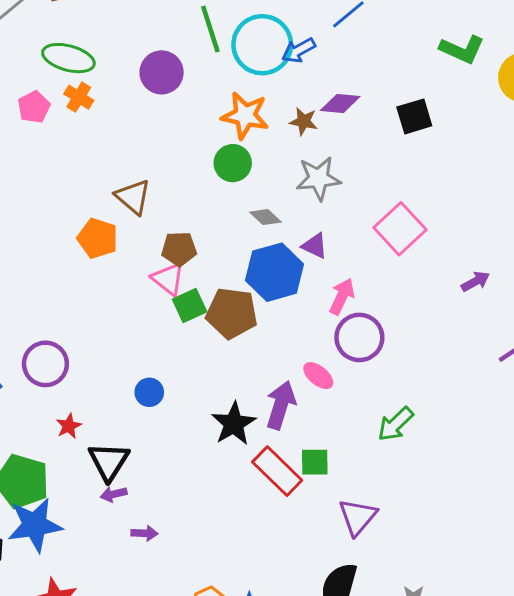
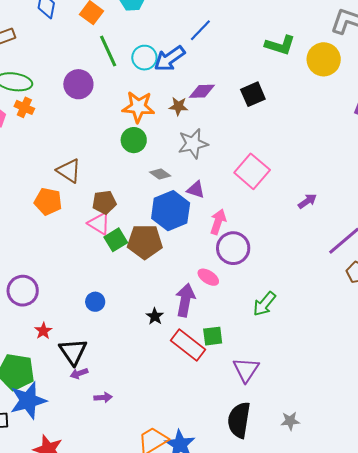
cyan circle: (262, 45) -> (144, 58), size x0.6
blue arrow: (299, 50) -> (169, 59), size x1.4
black star: (234, 424) -> (155, 316), size x0.6

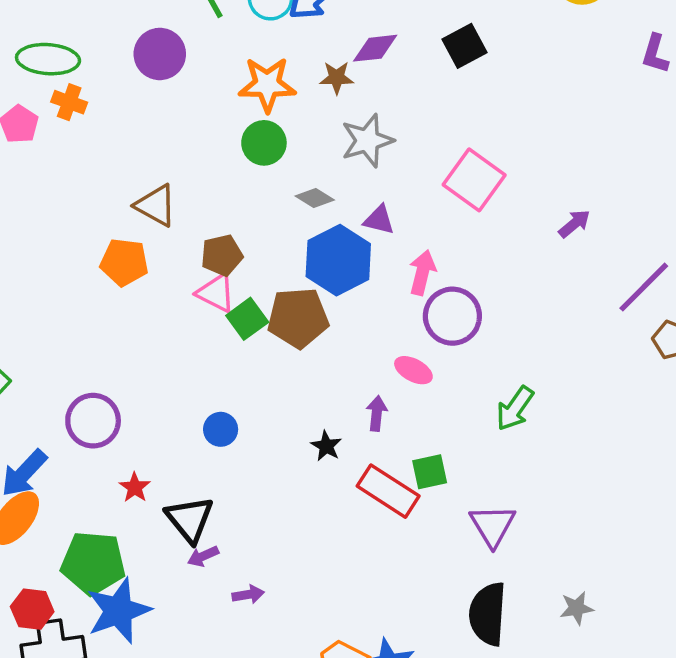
purple arrow: (185, 300) -> (377, 413), size x0.6

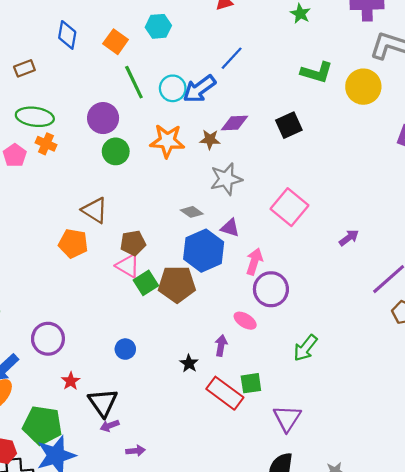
green circle: (264, 143) -> (116, 151), moved

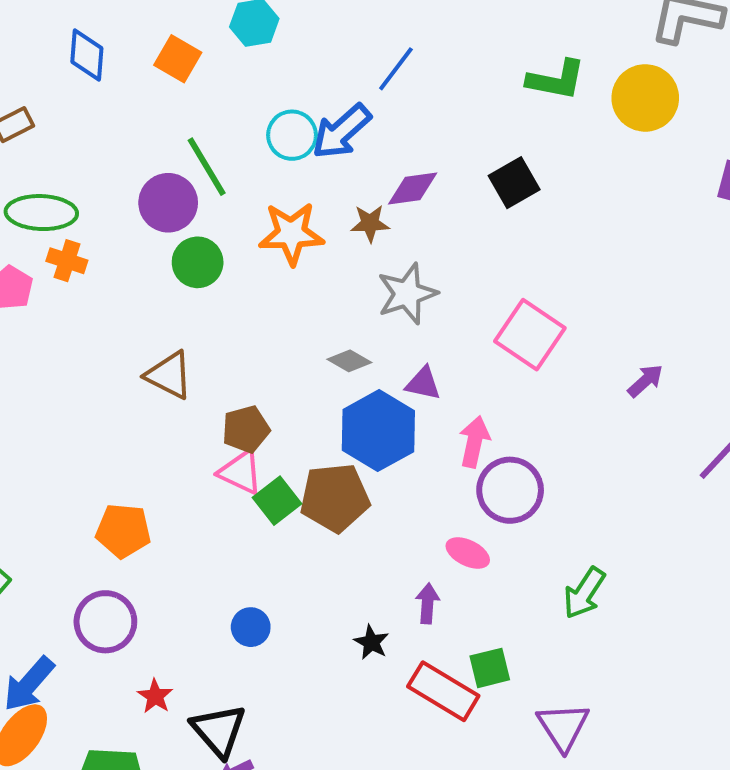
green line: (134, 82) -> (207, 167), moved
orange pentagon: (73, 243) -> (123, 531), moved

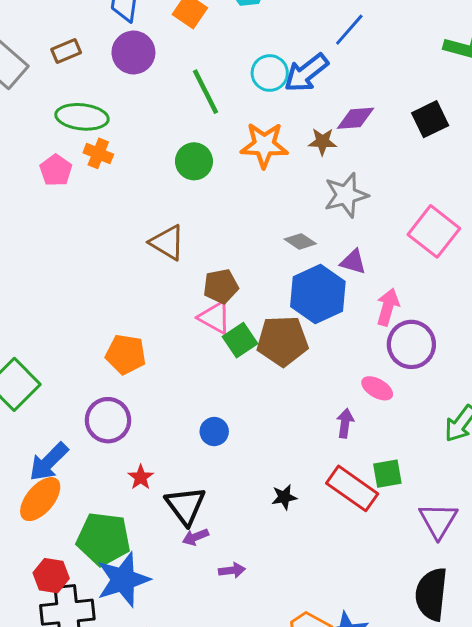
purple circle: (168, 203) -> (133, 53), moved
black star: (371, 642) -> (284, 497), moved, turned 30

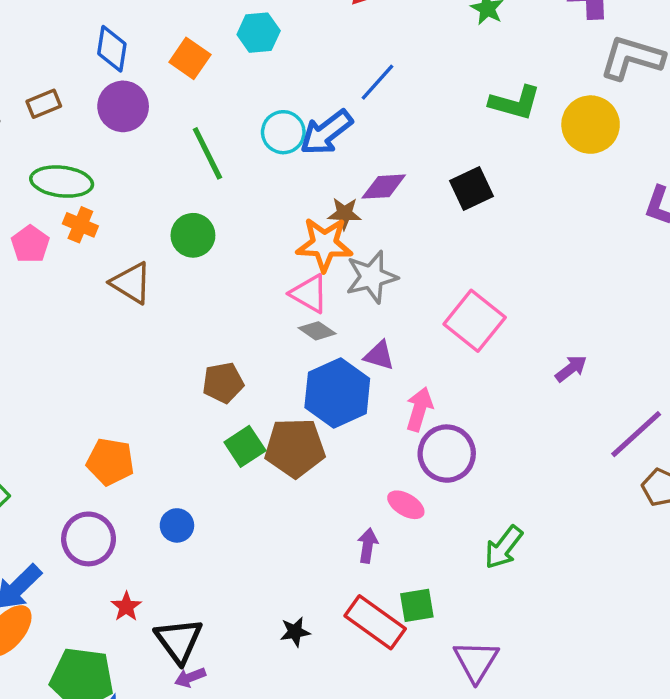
orange star: (264, 145) -> (324, 244), moved
brown triangle: (167, 243) -> (131, 283), moved
pink triangle: (215, 317) -> (309, 294), moved
blue circle: (214, 432) -> (177, 525), moved

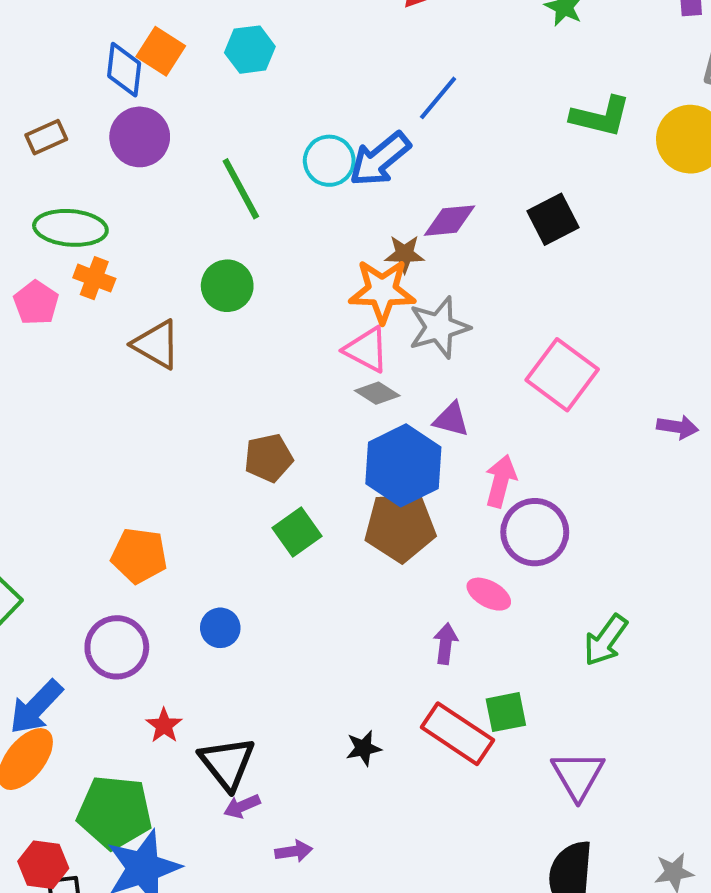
cyan hexagon: (259, 33) -> (250, 50), moved
orange square: (190, 58) -> (161, 51), moved
purple arrow: (571, 369) -> (678, 427), turned 48
brown pentagon: (295, 448) -> (400, 527), moved

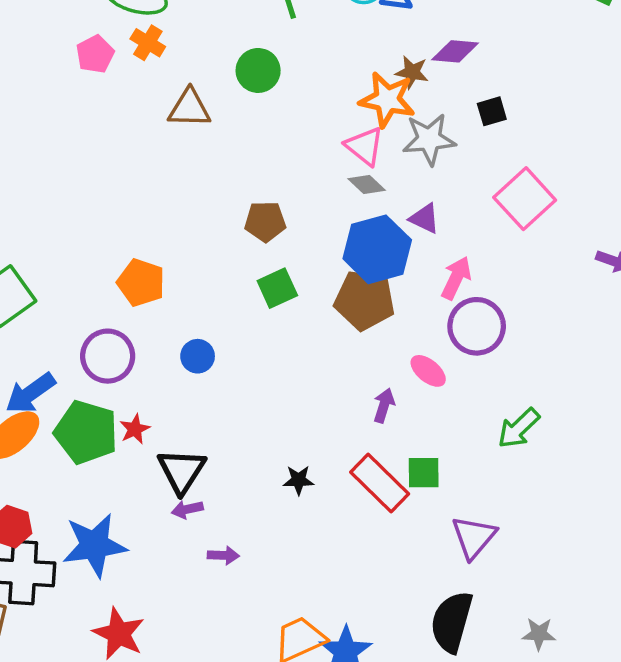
black square: (553, 219) -> (492, 111), moved, size x0.7
brown triangle: (156, 344) -> (189, 108), turned -39
green pentagon: (115, 812) -> (86, 432), moved

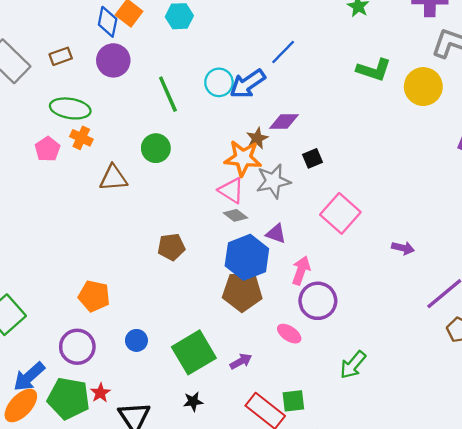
brown star: (412, 72) -> (257, 138), turned -30
green square: (277, 288) -> (194, 352), moved, size x1.6
purple arrow: (384, 405) -> (241, 361), moved, turned 50
black star: (298, 480) -> (193, 402), moved

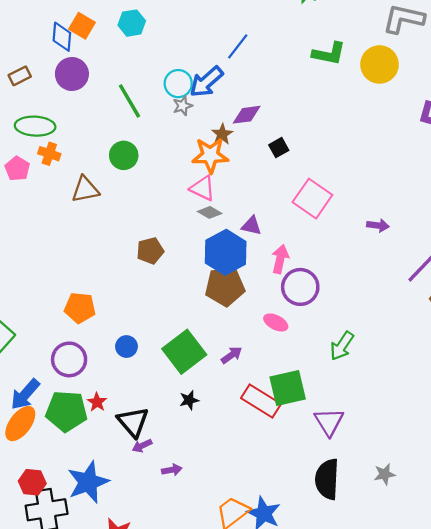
gray star: (273, 181) -> (183, 106), moved, size x0.6
green square: (293, 401) -> (288, 388), size x1.6

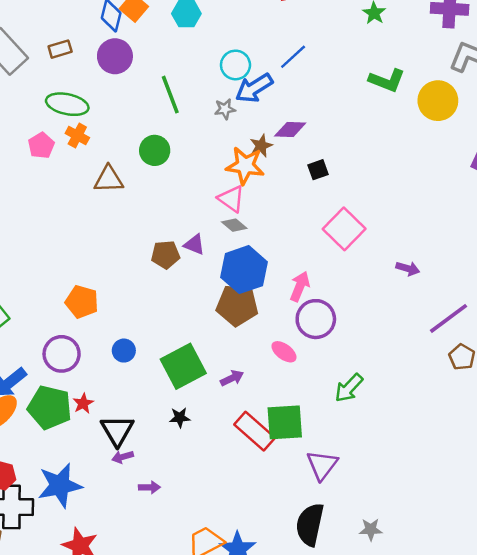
cyan circle: (178, 84) -> (235, 65), moved
purple triangle: (251, 226) -> (194, 245), moved

